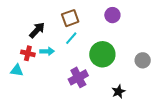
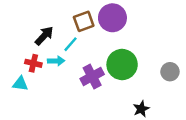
purple circle: (112, 15) -> (112, 18), moved, size x1.5
cyan line: (71, 38) -> (71, 44), moved
purple cross: (78, 77) -> (92, 76), moved

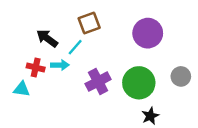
purple circle: (112, 18) -> (148, 33), moved
black arrow: (44, 36) -> (47, 38), turned -96
green circle: (122, 65) -> (139, 83), moved

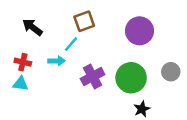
black arrow: (47, 38) -> (32, 27), moved
red cross: (36, 68) -> (23, 62), moved

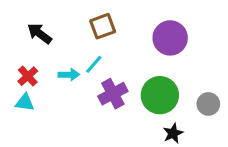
cyan line: (71, 44) -> (94, 64), moved
red cross: (23, 62) -> (28, 76), turned 35
gray circle: (171, 72) -> (208, 104), moved

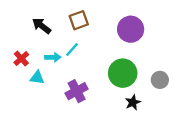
black arrow: (40, 34) -> (42, 26), moved
purple cross: (113, 94) -> (77, 91), moved
cyan triangle: (25, 103) -> (37, 78), moved

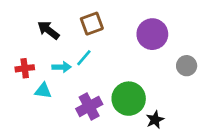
red cross: (21, 58) -> (25, 68), turned 35
green circle: (123, 73) -> (129, 99), moved
gray circle: (160, 80) -> (187, 66), moved

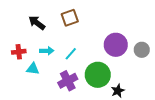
purple circle: (152, 34) -> (116, 45), moved
cyan line: (84, 58) -> (71, 54), moved

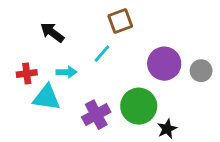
brown square: (70, 18) -> (120, 21), moved
cyan line: (71, 54) -> (102, 54), moved
cyan triangle: (33, 69) -> (47, 98), size x1.5

